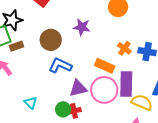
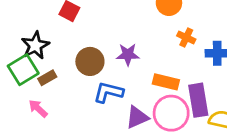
purple star: (82, 27) -> (128, 55), moved
orange cross: (124, 48) -> (186, 38), moved

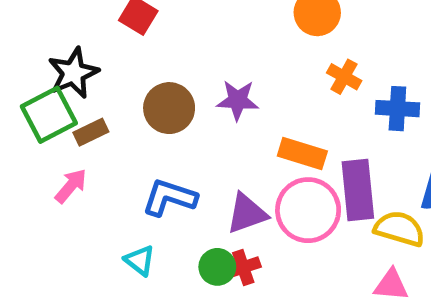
blue L-shape: (108, 92) -> (169, 198), moved
pink arrow: (38, 108) -> (71, 186), turned 84

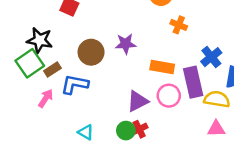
black star: (73, 73) -> (40, 40), turned -30
blue cross: (397, 109) -> (211, 57), moved, turned -35
blue L-shape: (169, 198) -> (75, 84), moved
pink circle: (308, 210) -> (169, 96), size x0.7

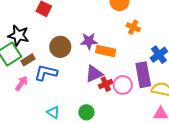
orange rectangle: (162, 67) -> (106, 51), moved
purple triangle: (138, 101) -> (94, 74), moved
red cross: (139, 129) -> (106, 84), moved

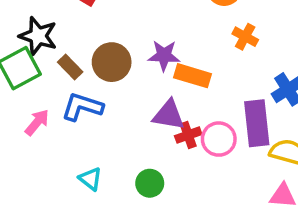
brown rectangle: (28, 60) -> (70, 67), moved, turned 72
purple triangle: (94, 74) -> (169, 115), turned 30

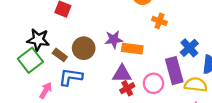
red cross: (188, 135) -> (127, 88), moved

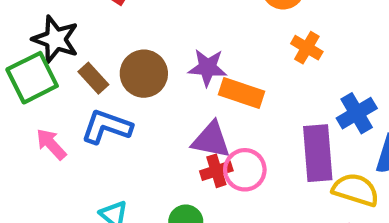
pink circle: (153, 83) -> (245, 170), moved
pink arrow: (46, 90) -> (51, 144), turned -84

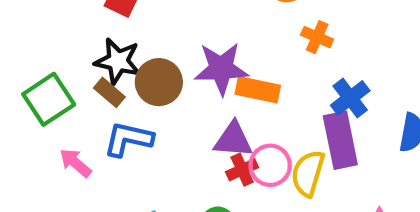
black star: (56, 39) -> (118, 61), moved
purple star: (208, 68) -> (221, 69), size x1.4
blue cross: (357, 113) -> (350, 98), moved
yellow semicircle: (356, 190) -> (308, 173), moved, turned -84

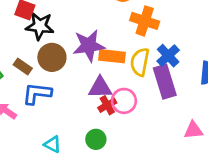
orange cross: (317, 37) -> (145, 21), size x1.5
black star: (118, 61) -> (40, 26), moved
yellow semicircle: (308, 173) -> (140, 62), moved

